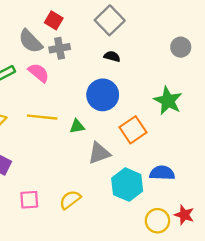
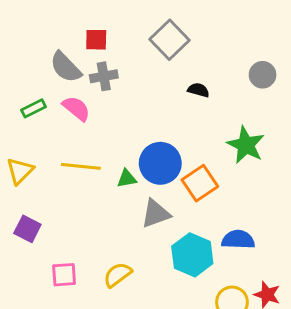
red square: (54, 20) -> (96, 40), turned -30
black semicircle: (112, 56) -> (198, 90), moved
blue circle: (103, 95) -> (160, 163), moved

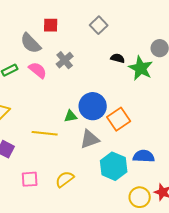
gray square: (169, 40) -> (99, 25), size x0.7
gray cross: (104, 76) -> (65, 60), moved, turned -30
green star: (246, 145) -> (141, 68), moved
yellow line: (81, 166) -> (45, 133), moved

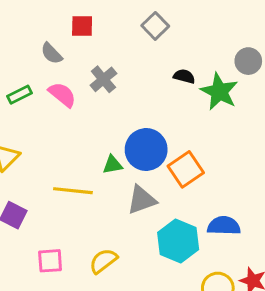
gray semicircle: (31, 43) -> (52, 53), size x0.7

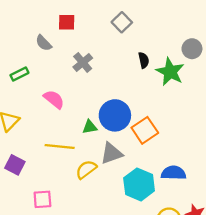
black semicircle: (184, 76) -> (144, 60), turned 63
pink semicircle: (62, 95) -> (54, 99), moved
yellow semicircle: (103, 261) -> (86, 169), moved

